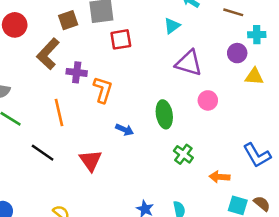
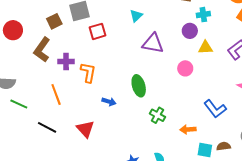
pink circle: (208, 100) -> (185, 68), moved
brown semicircle: (262, 204) -> (224, 146), turned -40

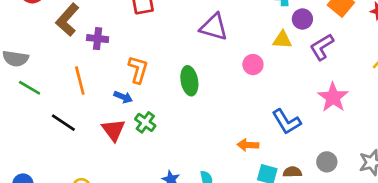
purple circle: (190, 31) -> (302, 19), moved
orange L-shape: (88, 72) -> (138, 69), moved
blue arrow: (109, 102) -> (123, 97), moved
green cross: (157, 115) -> (145, 122), moved

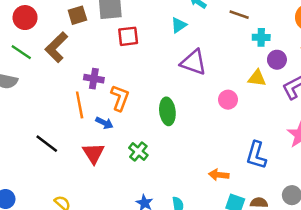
purple cross: (98, 39) -> (94, 79), moved
orange line: (80, 81) -> (80, 105), moved
green line: (30, 88) -> (21, 52), moved
green cross: (145, 122) -> (138, 152), moved
blue L-shape: (286, 122) -> (256, 155), turned 44

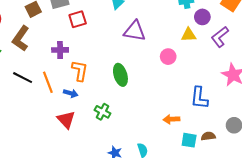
purple cross: (94, 79) -> (60, 50), moved
black line: (47, 144) -> (23, 78), moved

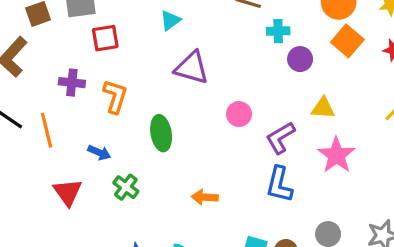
yellow triangle: (189, 35) -> (323, 108), moved
purple L-shape: (220, 37) -> (280, 138), moved
orange L-shape: (80, 71) -> (115, 96), moved
blue arrow: (71, 93) -> (99, 153), moved
orange arrow: (171, 119) -> (205, 197), moved

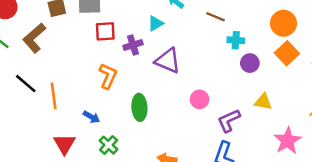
purple cross: (72, 83) -> (133, 45), moved, turned -30
pink star: (336, 155) -> (288, 141), moved

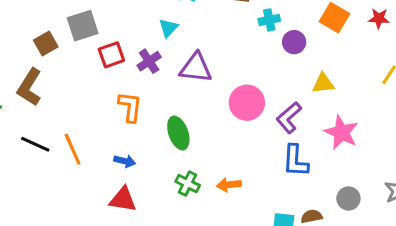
pink circle: (200, 99) -> (247, 103), size x1.5
pink star: (288, 141) -> (341, 132), moved
red triangle: (64, 144) -> (123, 199), moved, turned -35
green cross: (109, 145) -> (188, 183), moved

